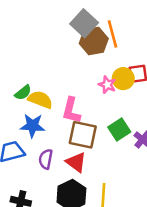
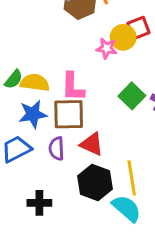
brown square: (83, 135) -> (69, 114), moved

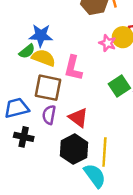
blue star: (33, 114) -> (41, 35), moved
brown square: (69, 114) -> (48, 88), moved
black cross: (39, 203) -> (24, 137), moved

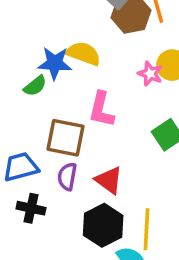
yellow semicircle: (44, 58) -> (84, 54), moved

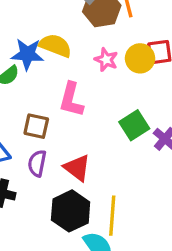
pink star: (150, 74) -> (106, 60), moved
brown square: (65, 138) -> (36, 126), size x0.7

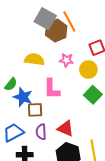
blue star: (27, 54) -> (23, 97), moved, turned 30
yellow circle: (140, 58) -> (88, 70), moved

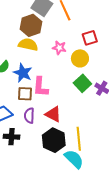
brown hexagon: (56, 31) -> (31, 25), moved
pink L-shape: (52, 89) -> (41, 87), moved
blue star: (23, 97) -> (23, 73), moved

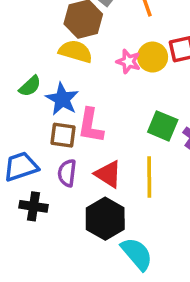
yellow circle: (80, 58) -> (153, 57), moved
green square: (82, 83) -> (163, 126), turned -30
yellow line: (79, 139) -> (149, 177), moved

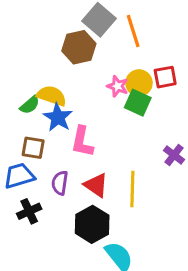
yellow semicircle: (76, 51) -> (52, 96), moved
green square: (163, 126) -> (138, 103), moved
brown square: (63, 135) -> (33, 148), moved
black cross: (33, 206) -> (29, 211), turned -35

